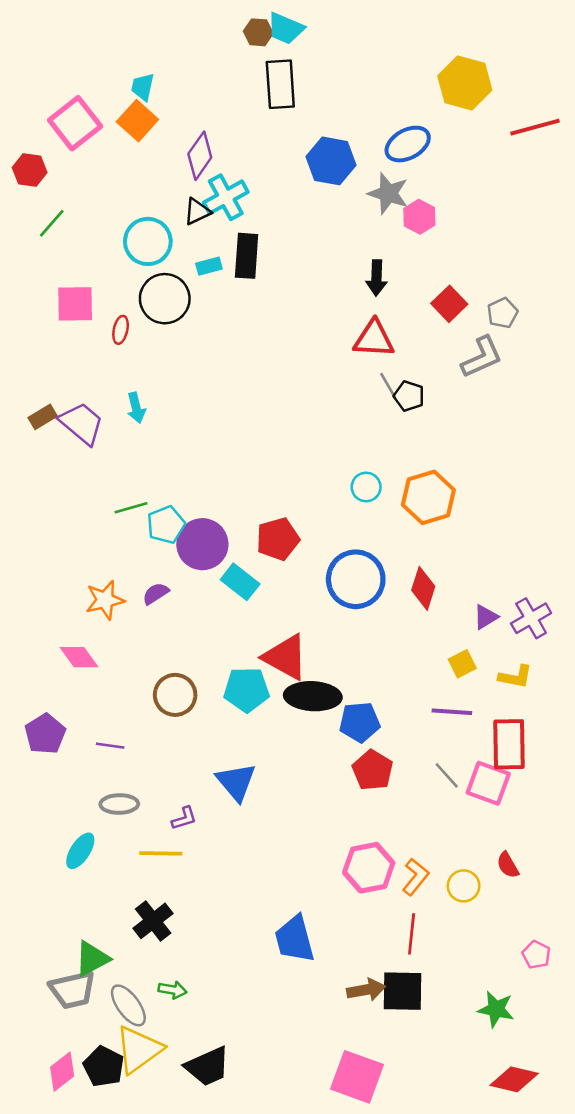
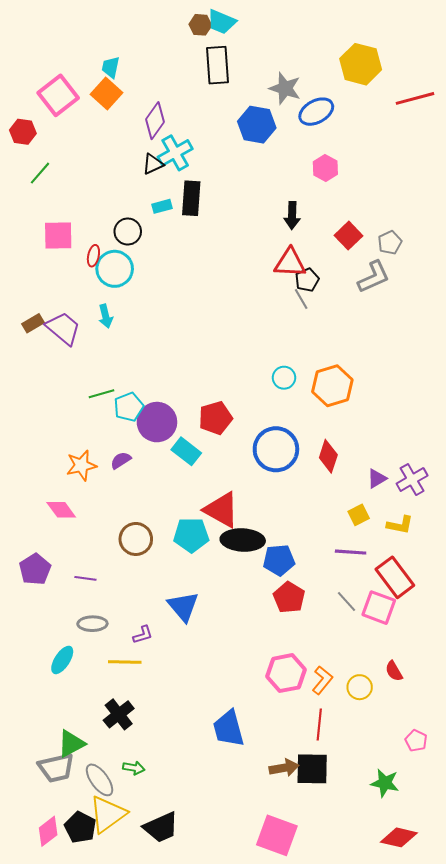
gray star: (388, 193) -> (285, 88), moved
cyan circle: (148, 241) -> (115, 269), moved
black circle: (165, 299) -> (128, 232), size x0.7
black pentagon: (409, 396) -> (307, 280), moved, turned 30
red rectangle: (509, 744) -> (395, 577), turned -36

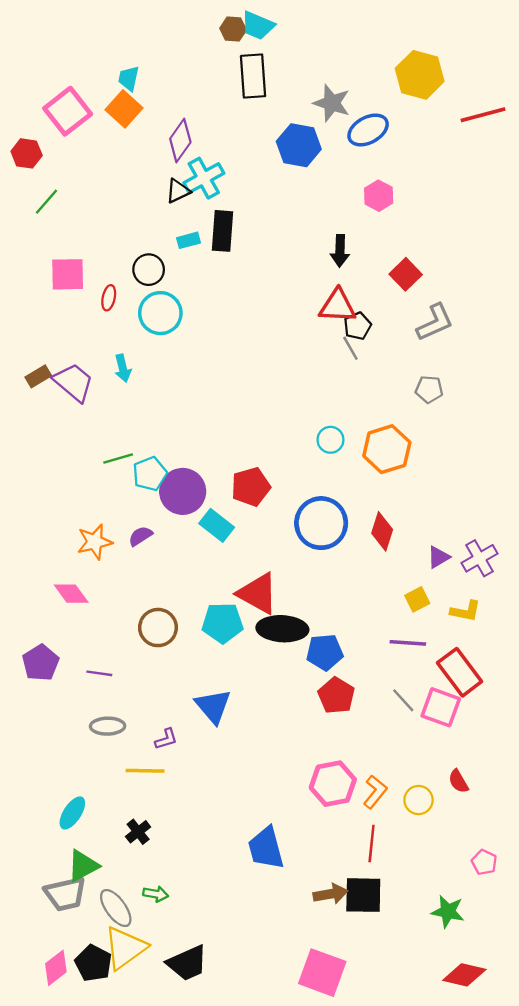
gray pentagon: (390, 243) -> (429, 389), moved, turned 30
cyan circle: (115, 269) -> (160, 313), moved
cyan ellipse: (62, 660) -> (72, 813), moved
black cross: (119, 714) -> (138, 832), size x0.7

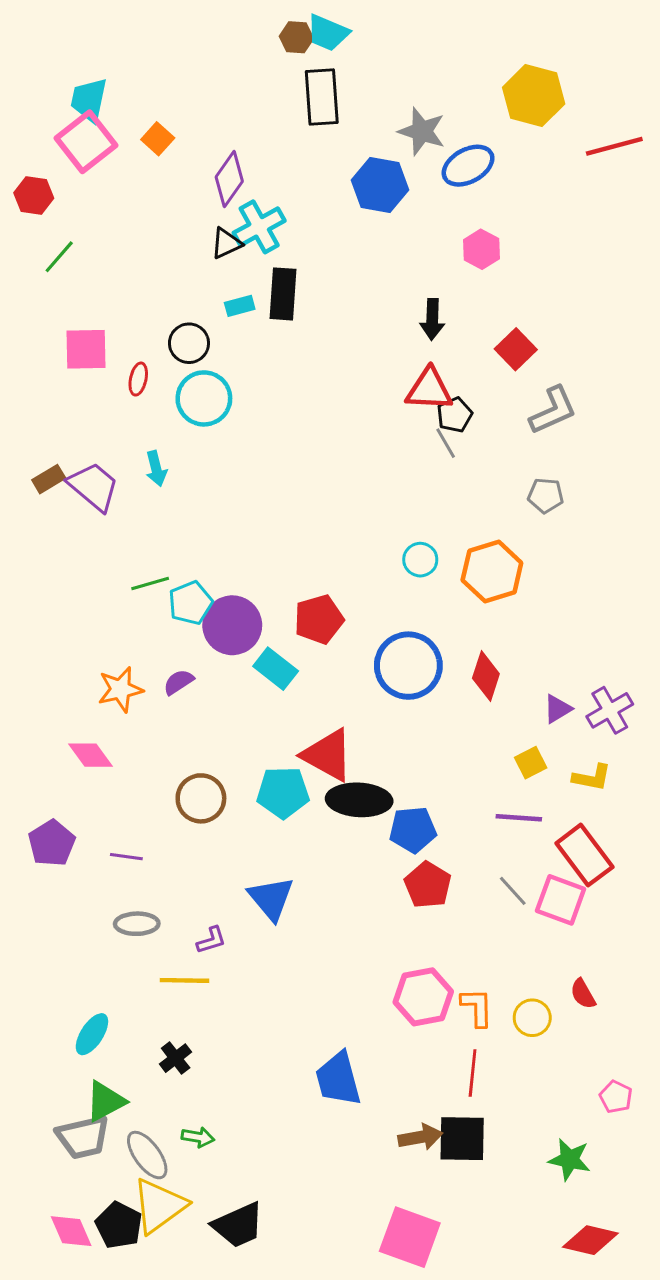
cyan trapezoid: (129, 78) -> (89, 100), moved, size x1.4
orange square: (124, 109) -> (158, 139), size x0.7
orange L-shape: (375, 792) -> (477, 1007), turned -40
pink diamond: (56, 968) -> (71, 1231), turned -76

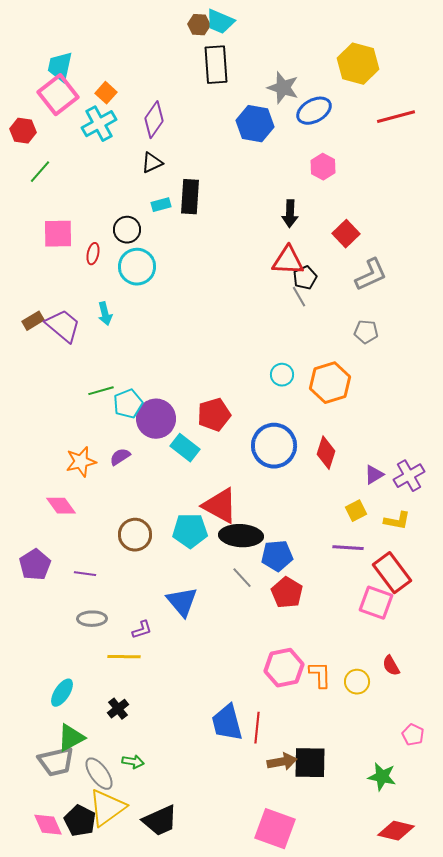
red line: (614, 146) -> (396, 117), moved
cyan cross: (259, 227) -> (99, 124), moved
gray line: (513, 891) -> (242, 578), moved
red line: (473, 1073) -> (257, 728), moved

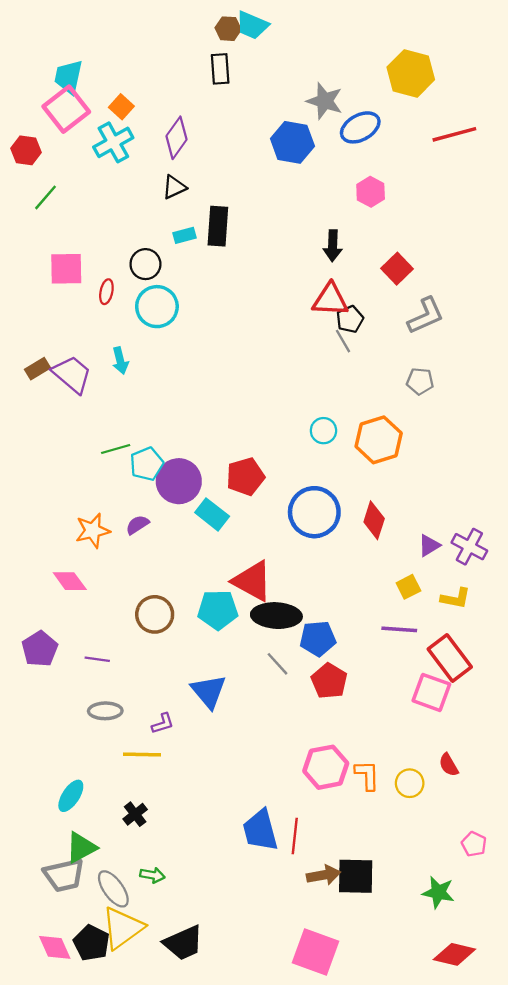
black rectangle: (216, 65) -> (220, 69), moved, size x0.7
purple cross: (409, 476) -> (469, 547), turned -32

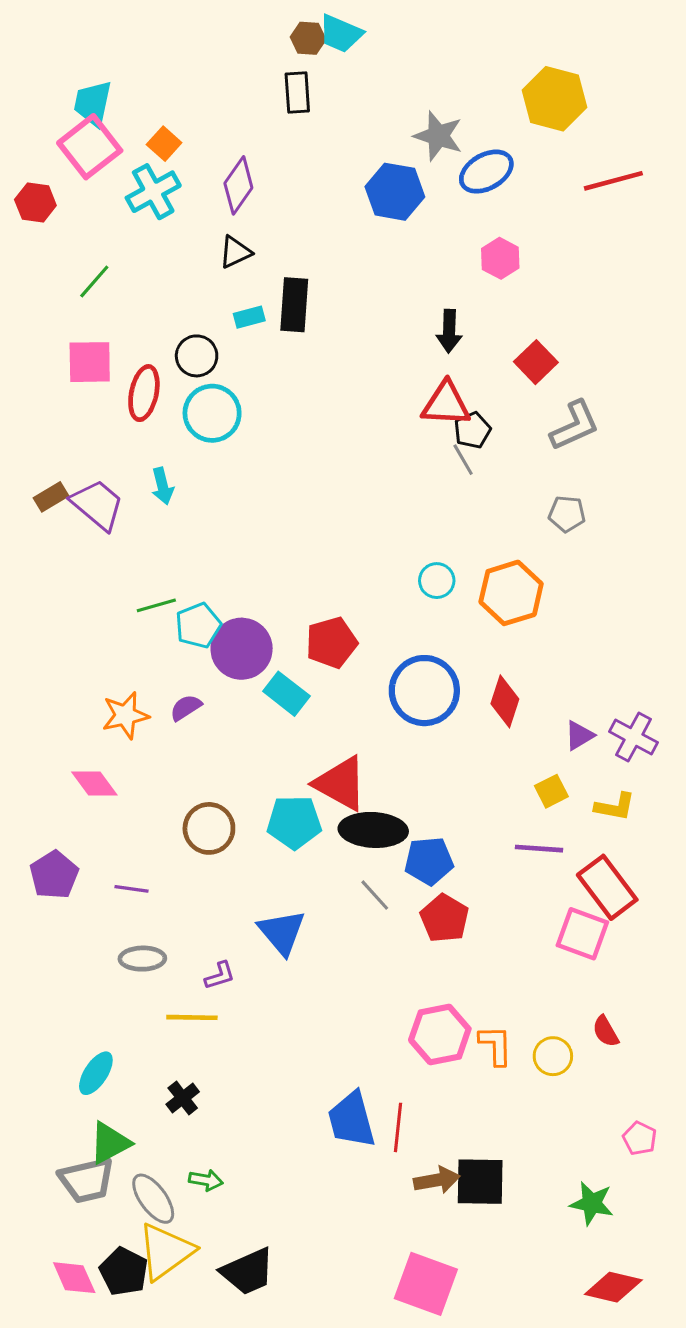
green line: (46, 197) -> (94, 282), moved
red ellipse: (106, 292) -> (144, 393), size x1.6

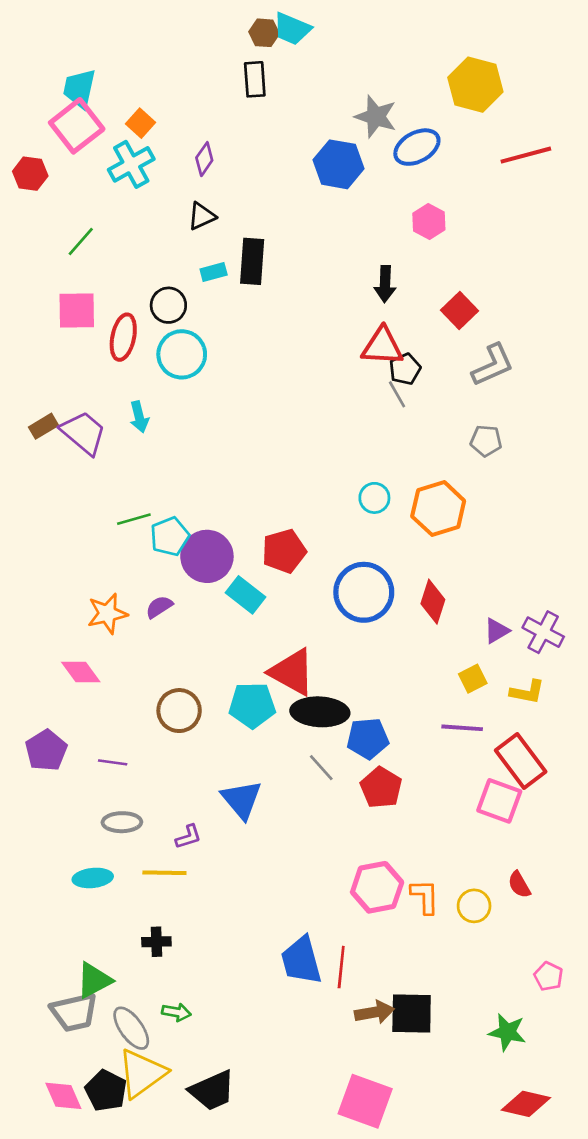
purple diamond: (238, 185) -> (204, 159), size x0.7
cyan ellipse: (96, 1073) -> (93, 878), moved, turned 51
black cross: (183, 1098) -> (156, 942), turned 36

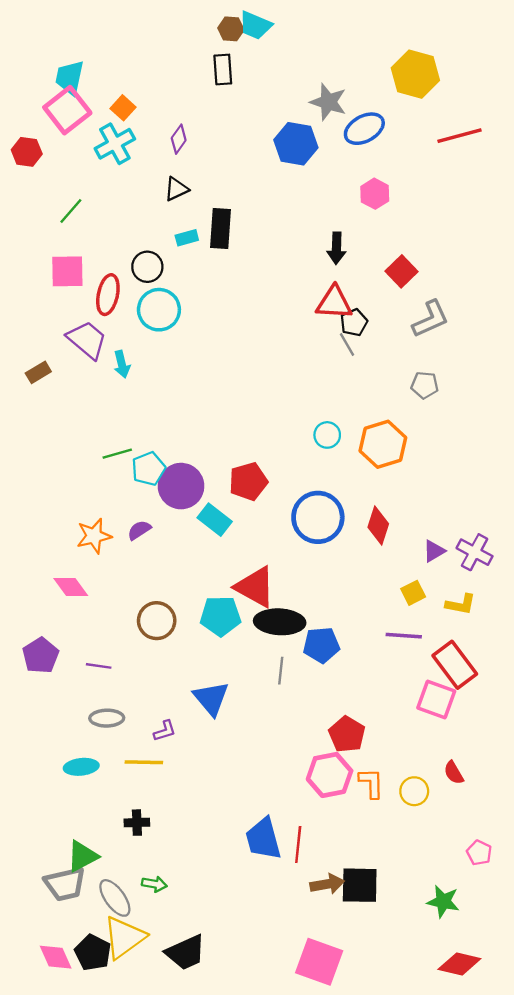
purple trapezoid: (83, 433) -> (87, 340), moved
gray line: (321, 768) -> (281, 671), turned 48
red pentagon: (381, 788) -> (347, 734), moved

